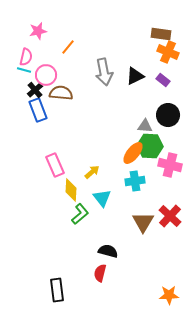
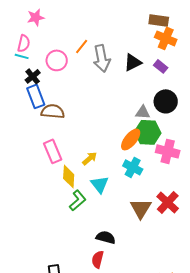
orange line: (68, 47) -> (82, 46), moved
pink circle: (46, 75) -> (57, 60), moved
brown semicircle: (61, 93) -> (53, 111), moved
cyan cross: (135, 181) -> (133, 167), turned 36

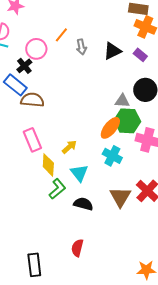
gray arrow: (102, 58) -> (81, 47), size x0.6
black cross: (33, 76) -> (24, 66), moved
blue rectangle: (36, 96) -> (15, 85), turned -30
black semicircle: (106, 237) -> (83, 204), moved

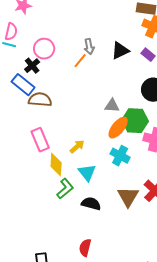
orange line: (61, 35) -> (80, 61), moved
gray triangle: (122, 101) -> (112, 106), moved

